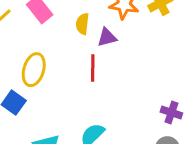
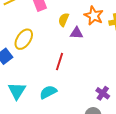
red line: (93, 68) -> (59, 62), moved

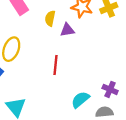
cyan semicircle: (48, 92) -> (80, 100), moved

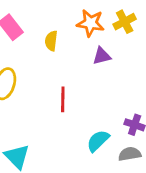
purple triangle: (67, 30) -> (102, 56), moved

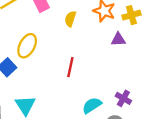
purple triangle: (102, 56) -> (118, 39), moved

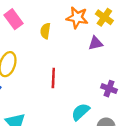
yellow cross: (131, 15) -> (104, 17), turned -30
purple cross: (123, 98) -> (109, 89), moved

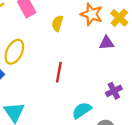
purple cross: (109, 89) -> (114, 91), turned 35

